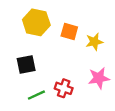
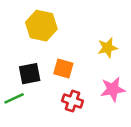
orange square: (69, 31) -> (63, 69), moved
green line: (36, 95) -> (14, 98), moved

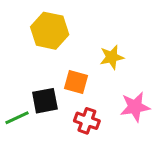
yellow star: (108, 48) -> (112, 57), moved
black square: (30, 74) -> (45, 101), moved

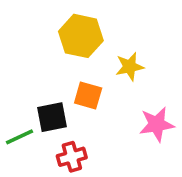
yellow hexagon: (50, 31) -> (81, 36), moved
red cross: (87, 121) -> (72, 157), moved, turned -35

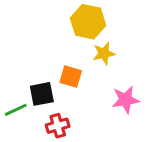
yellow hexagon: (81, 36) -> (88, 22), moved

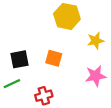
yellow star: (104, 53) -> (96, 41), moved
black square: (42, 94) -> (20, 59), moved

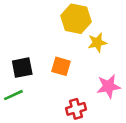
yellow star: (96, 41) -> (97, 43), moved
red cross: (44, 96) -> (76, 109), moved

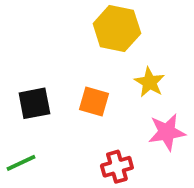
yellow star: (97, 43) -> (150, 82), moved, turned -30
green line: (13, 95) -> (21, 163), moved

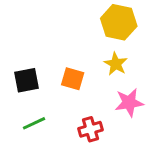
yellow hexagon: (117, 28) -> (119, 22), moved
green line: (21, 163) -> (34, 123), moved

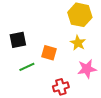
black square: (27, 80) -> (18, 40), moved
green line: (34, 123) -> (27, 67), moved

